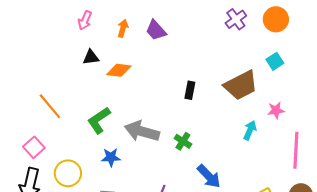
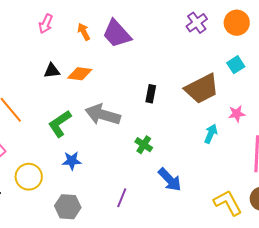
orange arrow: (123, 28) -> (84, 32), turned -42
purple trapezoid: (156, 30) -> (117, 34), size x1.4
black triangle: (91, 57) -> (52, 71), moved
gray arrow: (142, 131) -> (103, 115), moved

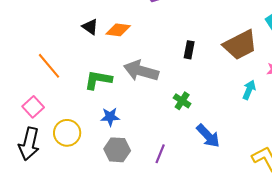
black triangle: (52, 71) -> (90, 27), turned 42
green L-shape: (60, 124) -> (98, 80), turned 44
gray hexagon: (68, 207) -> (117, 150), moved

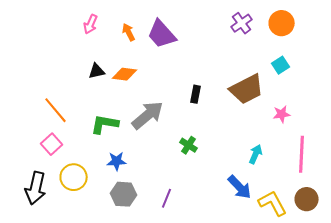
black triangle: (90, 27) -> (97, 71), turned -48
gray arrow: (141, 71) -> (148, 115), turned 124
cyan arrow: (249, 90) -> (256, 154), moved
pink square: (33, 107) -> (52, 144), moved
blue arrow: (208, 136) -> (240, 187), moved

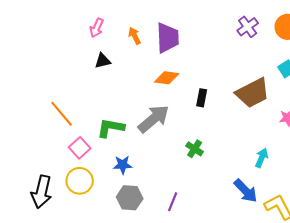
purple trapezoid: (162, 34) -> (168, 38), turned -140
black triangle: (97, 71) -> (103, 61), moved
orange diamond: (125, 74) -> (167, 78), moved
pink square: (52, 144) -> (80, 148), moved

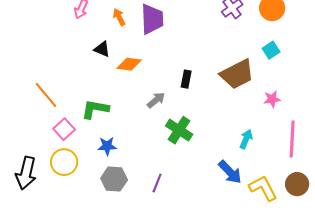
black triangle: (103, 61) -> (102, 49), moved, turned 36
orange diamond: (167, 78) -> (129, 64), moved
gray arrow: (154, 119) -> (156, 100), moved, size x0.6
green cross: (195, 149) -> (179, 130), size x1.5

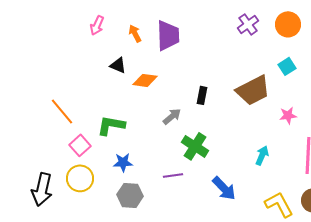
blue arrow: (230, 172) -> (224, 188), moved
purple line: (157, 183) -> (173, 175), moved, turned 60

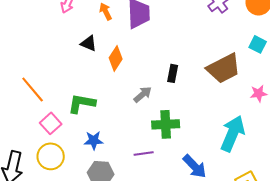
cyan square: (287, 66) -> (258, 44), turned -30
orange diamond: (145, 80) -> (116, 58), turned -65
green cross: (195, 146) -> (166, 124), turned -36
cyan arrow: (262, 155) -> (233, 133), size x1.8

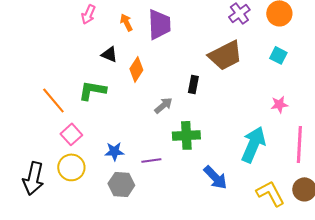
brown trapezoid: (224, 68) -> (225, 55), moved
green L-shape: (82, 103) -> (92, 90), moved
purple line: (144, 153) -> (151, 160), moved

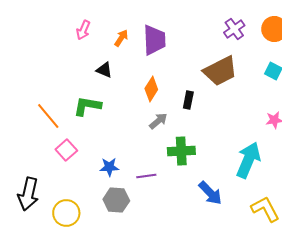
orange arrow: (126, 22) -> (121, 38), turned 60
orange diamond: (136, 69) -> (151, 89), moved
yellow circle: (71, 167) -> (66, 213), moved

